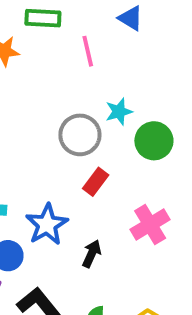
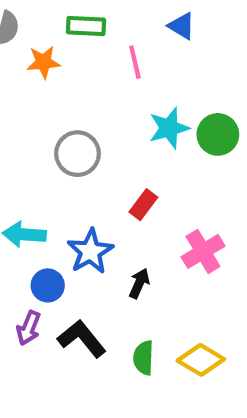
cyan star: (119, 112) -> (169, 128), size x1.4
gray circle: (80, 135) -> (77, 154), moved
green circle: (154, 141) -> (218, 134), moved

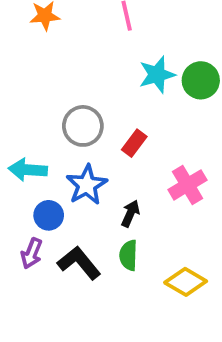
gray circle: (77, 154) -> (83, 126), moved
green semicircle: (143, 358) -> (129, 255), moved

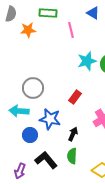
gray circle: (83, 126) -> (33, 88), moved
blue star: (87, 185) -> (50, 119), turned -30
purple arrow: (32, 253) -> (20, 171), moved

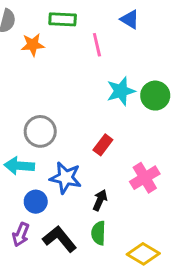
purple arrow: (20, 171) -> (21, 234), moved

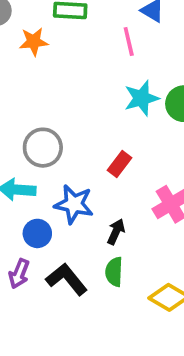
pink line: (97, 45) -> (129, 42), moved

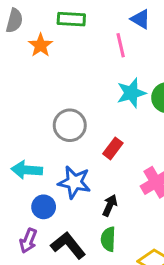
orange star: (34, 42) -> (41, 45), turned -30
gray circle: (43, 148) -> (70, 125), moved

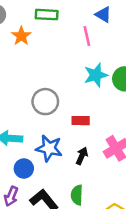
red rectangle: (113, 148) -> (81, 121), turned 54
black arrow: (110, 205) -> (82, 156), moved

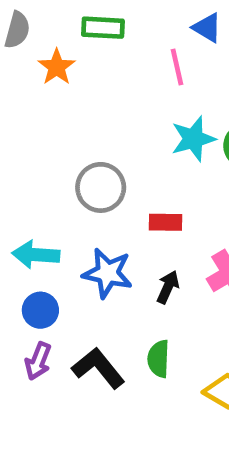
blue circle: (24, 168) -> (40, 310), moved

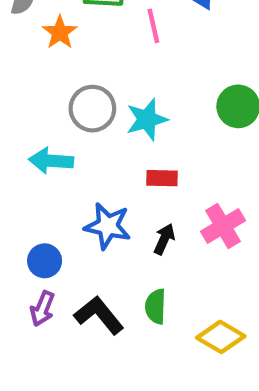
pink line: (177, 67) -> (153, 26), moved
cyan star: (193, 139) -> (147, 119), moved
gray circle: (101, 187) -> (92, 109), moved
cyan arrow: (36, 255) -> (51, 161), moved

